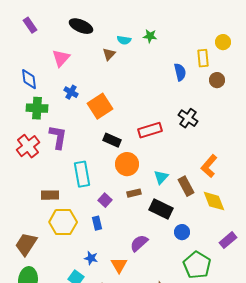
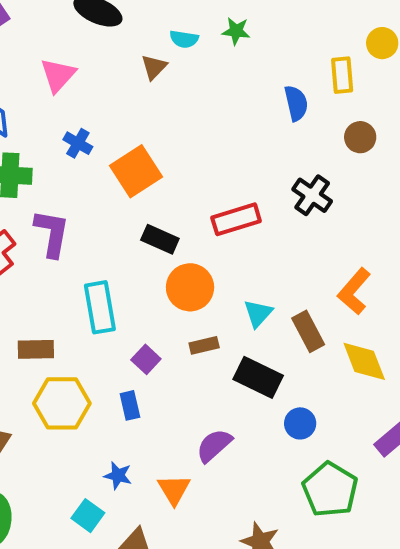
brown circle: (217, 80) -> (360, 137), moved

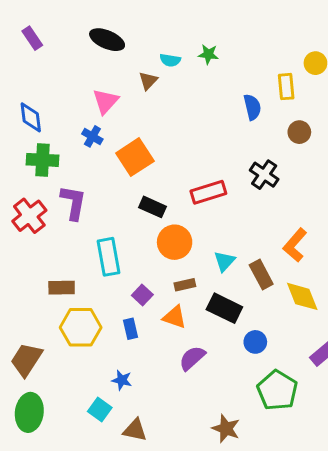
pink triangle: (58, 75) -> (106, 101), moved
orange triangle: (174, 490) -> (175, 317), moved, turned -40

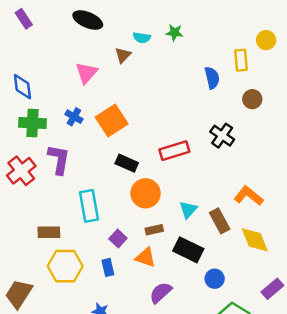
blue cross: (92, 136) -> (74, 117), moved
orange L-shape: (295, 245) -> (249, 196), turned 88

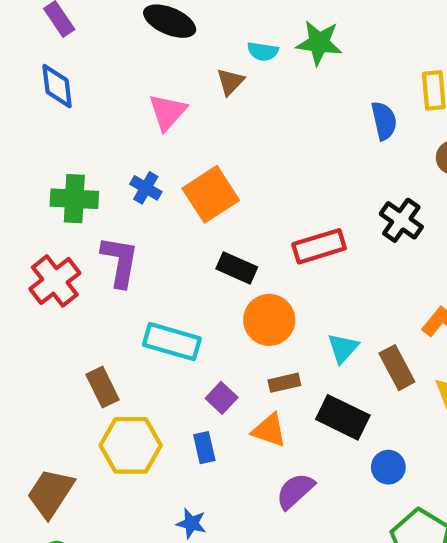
green star: (174, 33) -> (319, 43), size x1.5
blue diamond: (22, 87) -> (57, 86), moved
cyan rectangle: (89, 206) -> (172, 342), turned -64
brown rectangle: (49, 232) -> (103, 387), turned 65

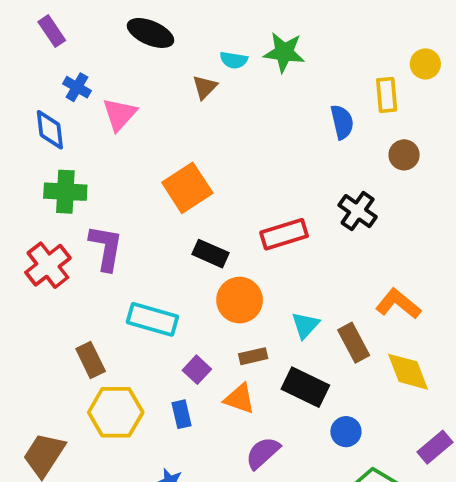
blue diamond: (57, 86) -> (50, 130), moved
pink triangle: (167, 112) -> (120, 114), moved
blue cross: (146, 188) -> (77, 87), moved

